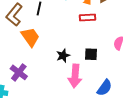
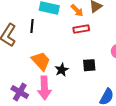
orange trapezoid: (30, 37) -> (41, 61), moved
pink arrow: (75, 76) -> (44, 88), moved

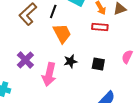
orange trapezoid: (41, 61) -> (62, 33), moved
purple cross: (20, 92) -> (25, 60), moved

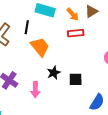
black square: (98, 64) -> (76, 79), moved
pink arrow: (49, 74) -> (35, 90), size x0.7

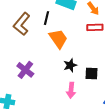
pink arrow: (35, 90) -> (71, 90), moved

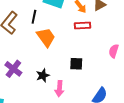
black star: (70, 65) -> (43, 75), moved
black square: (91, 74) -> (76, 64), moved

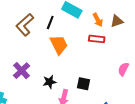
black square: (76, 64) -> (83, 84), moved

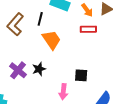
black star: (49, 82) -> (39, 69), moved

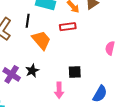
red rectangle: (88, 29) -> (68, 27), moved

